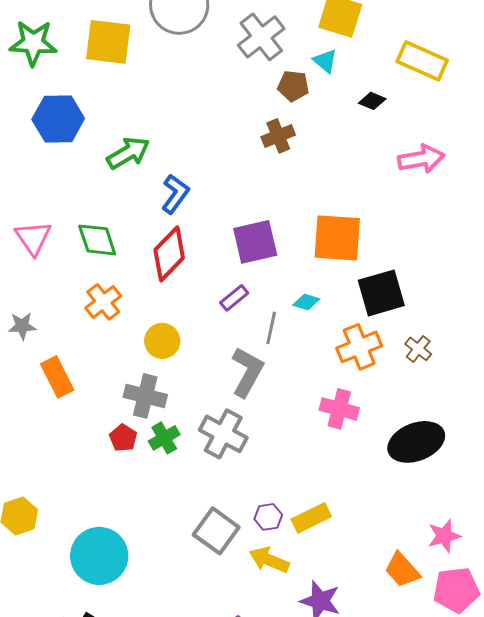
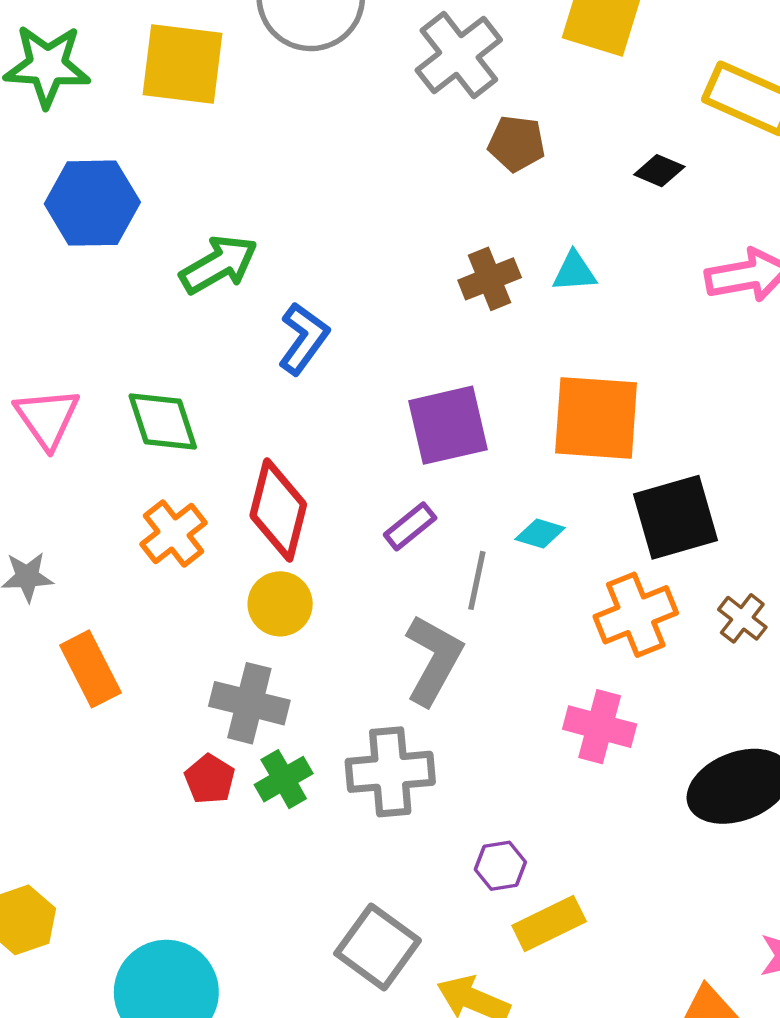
cyan triangle: (325, 61) -> (574, 272), moved, turned -44
brown cross: (278, 136) -> (490, 279), moved
red diamond: (169, 254) -> (278, 510), moved, turned -30
gray cross: (223, 434) -> (390, 772), turned -33
purple hexagon: (268, 517) -> (500, 866), moved

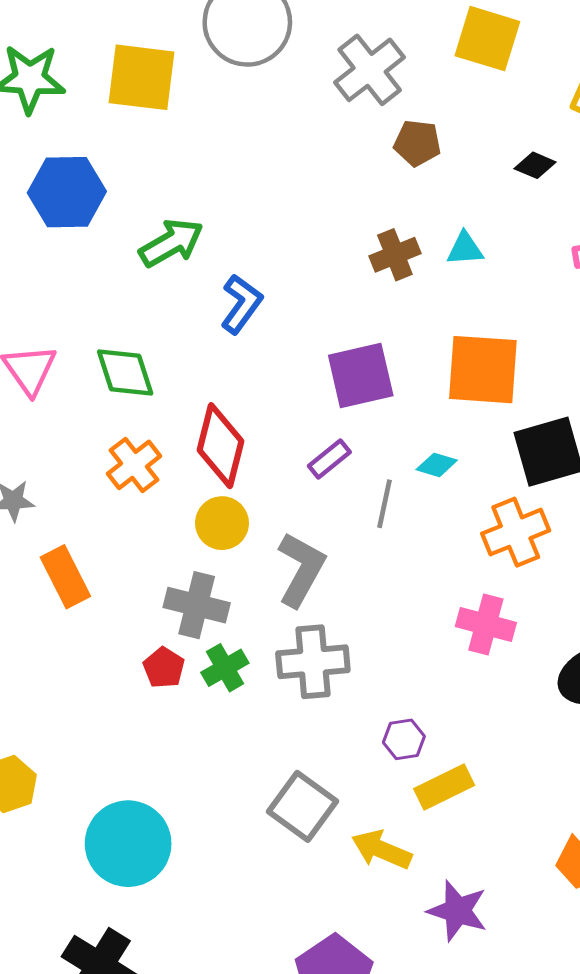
gray L-shape: (434, 660) -> (301, 569), moved

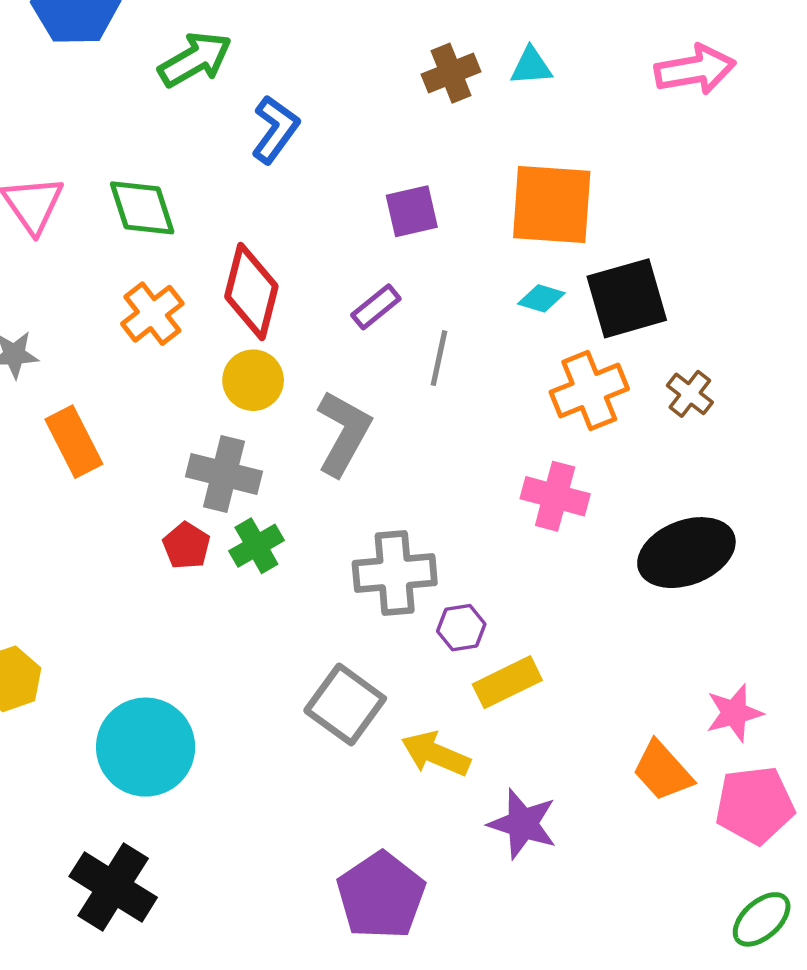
purple square: (361, 376) -> (412, 211), size x0.7
cyan diamond: (437, 465) -> (541, 298), moved
gray cross: (313, 662) -> (395, 573), moved

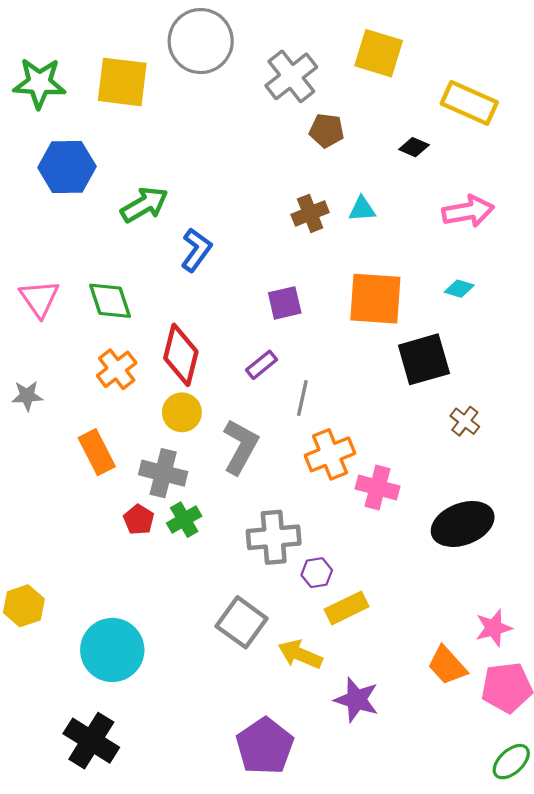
cyan diamond: (541, 298) -> (459, 289), moved
orange cross: (589, 390) -> (330, 454), moved
orange rectangle: (74, 442) -> (97, 452), moved

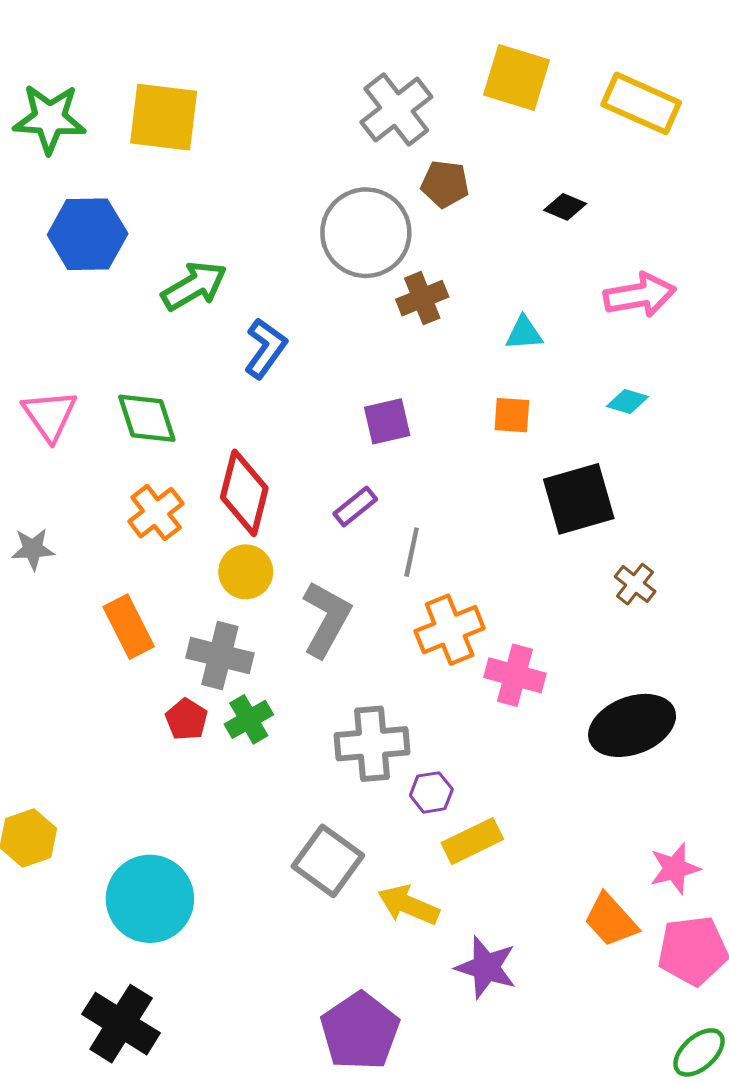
gray circle: (201, 41) -> (366, 233), moved
yellow rectangle: (469, 103) -> (641, 103), moved
cyan triangle: (362, 209) -> (524, 333), moved
orange square: (375, 299) -> (512, 415), size x0.5

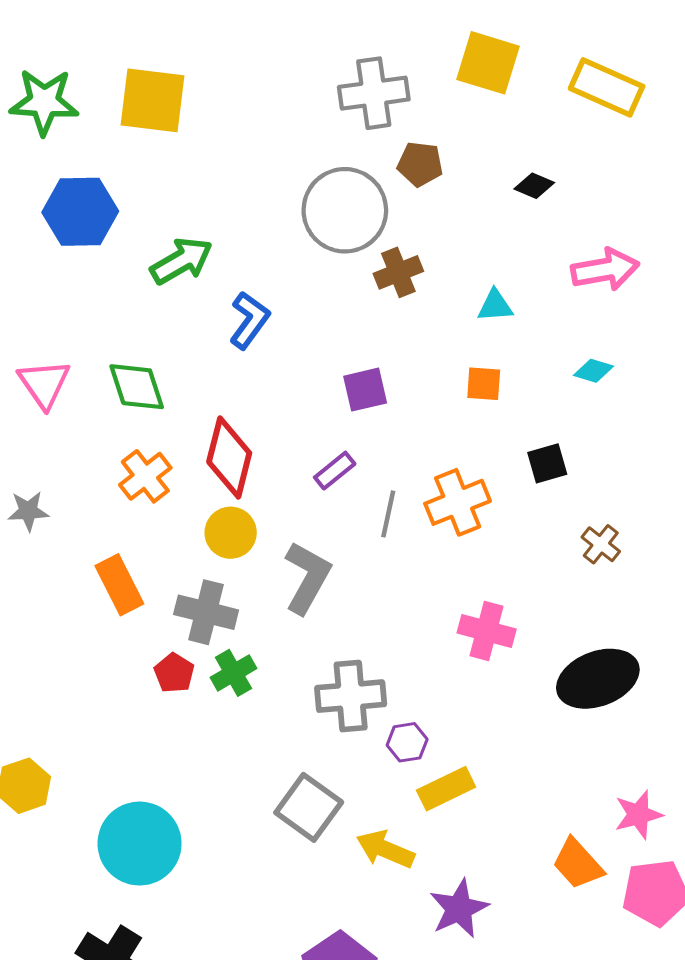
gray cross: (396, 110) -> (374, 93), turned 30
black square: (579, 499) -> (547, 463), size x0.6
orange cross: (450, 630) -> (458, 502), moved
purple star: (486, 967) -> (459, 909), turned 30

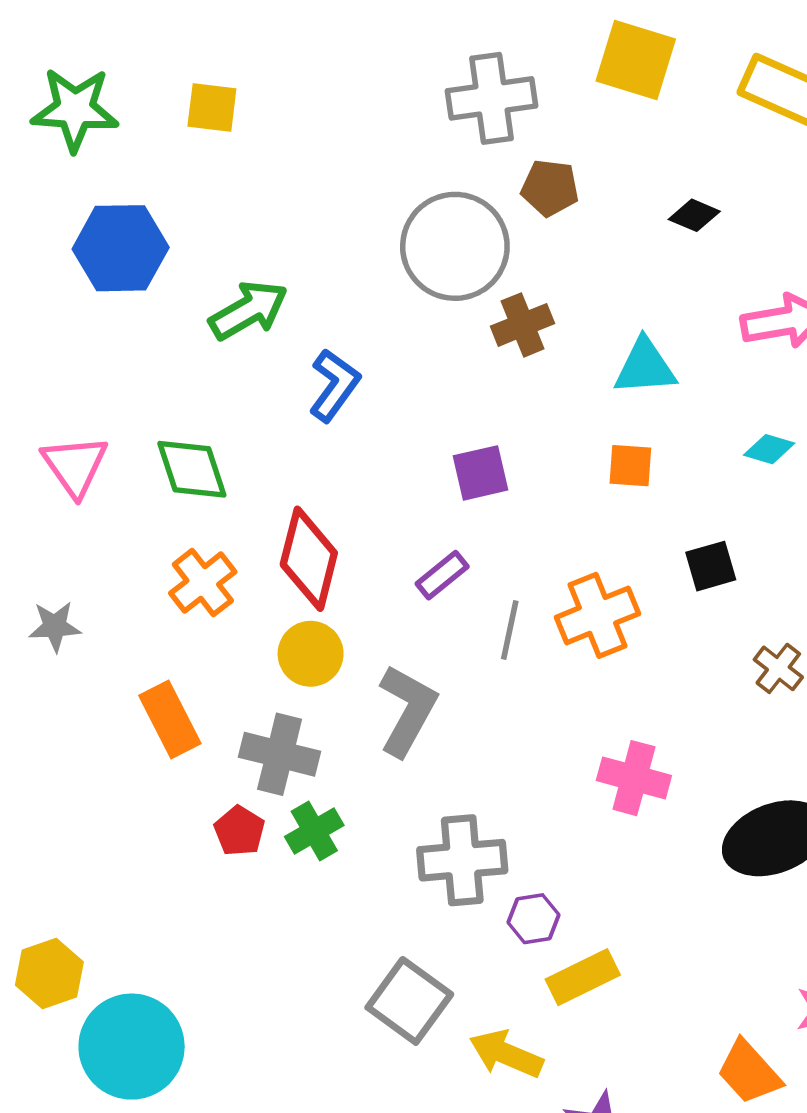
yellow square: (153, 100) -> (212, 107), size x0.6
cyan triangle: (495, 306) -> (645, 367), size x1.4
cyan circle: (140, 844) -> (132, 1047), moved

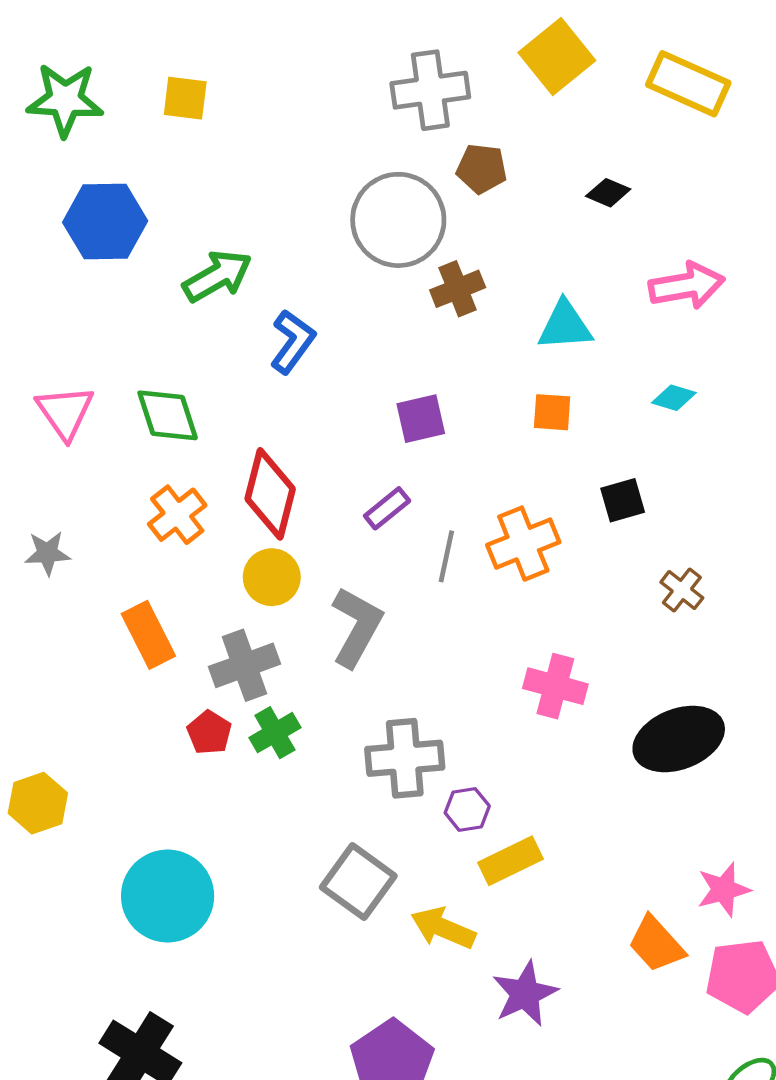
yellow square: (636, 60) -> (557, 57), turned 34
gray cross: (280, 754) -> (244, 665), turned -34
yellow hexagon: (49, 973) -> (38, 803), moved
cyan circle: (132, 1047) -> (168, 896), moved

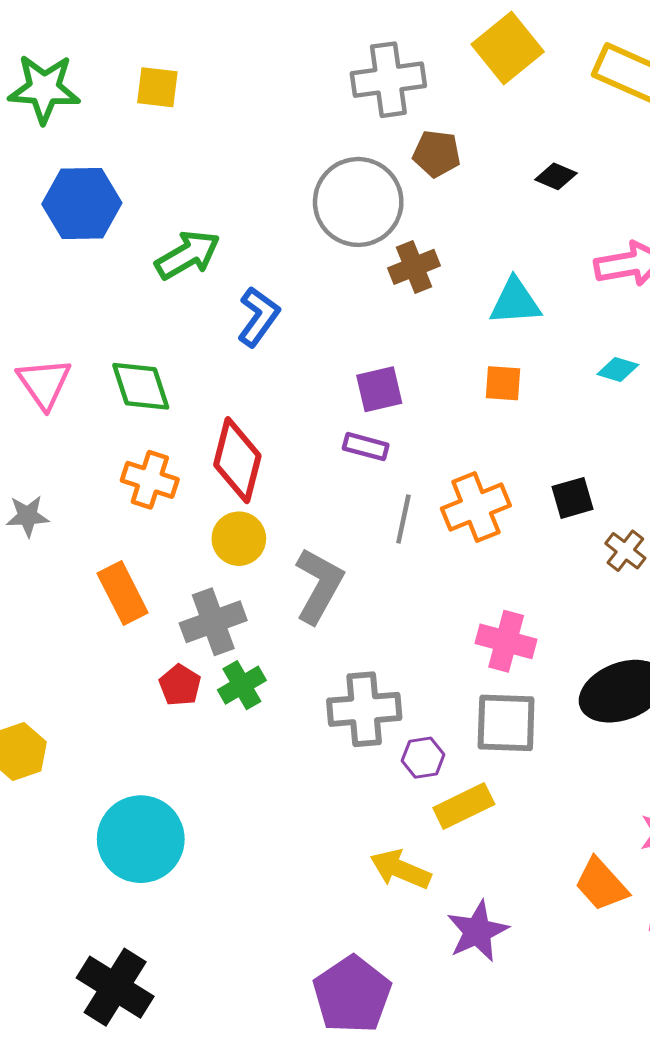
black square: (623, 500) -> (573, 498), moved
purple rectangle: (387, 508) -> (366, 447), moved, turned 54
orange cross: (177, 515) -> (150, 480), turned -34
gray square: (358, 882) -> (506, 723), moved, turned -34

